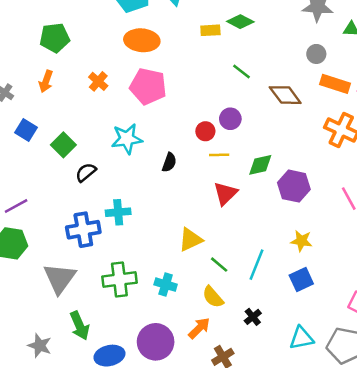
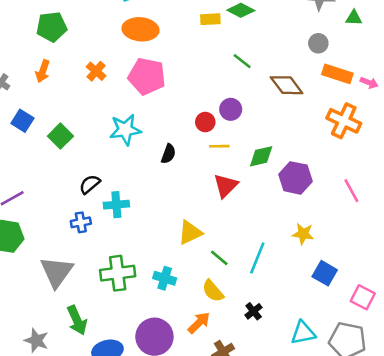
black semicircle: (86, 172) -> (90, 184), moved
blue cross: (83, 230) -> (81, 222), size x0.6
blue square: (301, 280) -> (325, 273), moved, turned -35

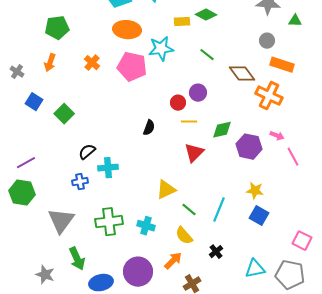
pink arrow: (369, 83) -> (277, 136), moved
orange cross: (344, 121) -> (269, 96), moved
cyan star: (125, 130) -> (161, 49), moved
blue square: (325, 273) -> (259, 216), moved

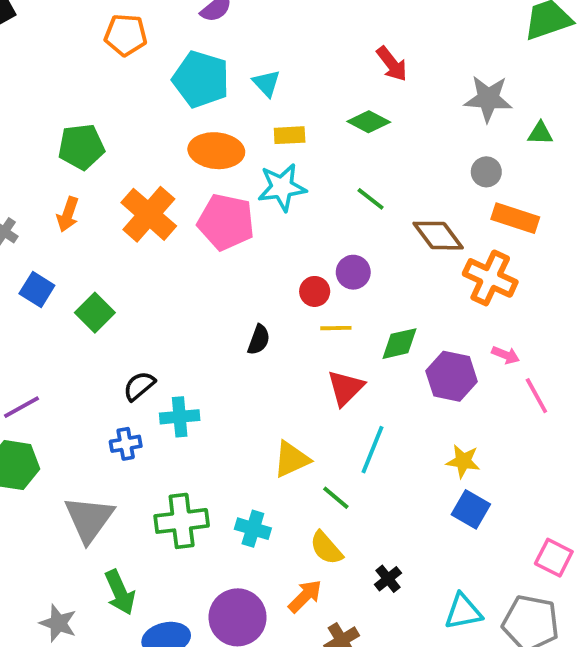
yellow rectangle: (182, 22) -> (290, 135), moved
orange cross: (92, 63) -> (149, 214), size x1.8
cyan line: (219, 210) -> (373, 450), moved

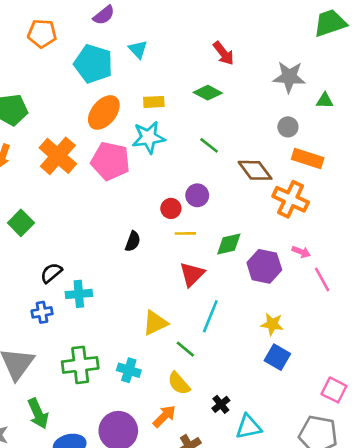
cyan triangle: (266, 83) -> (138, 49), moved
orange ellipse: (216, 151) -> (104, 112), turned -56
cyan triangle: (463, 612) -> (249, 427), moved

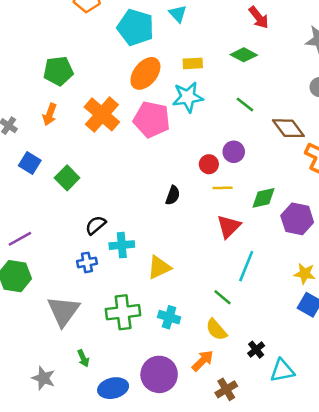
yellow triangle: (155, 323) -> (159, 267), moved
green arrow: (38, 414) -> (83, 358), size x0.6

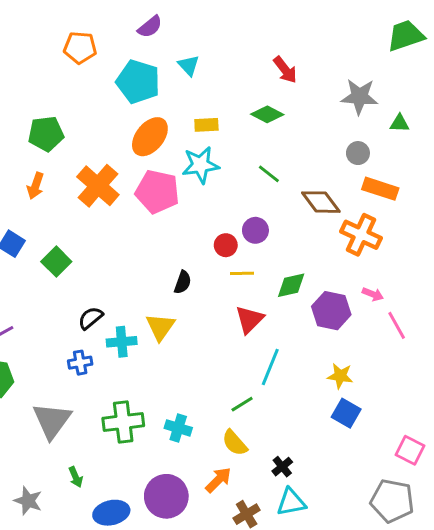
yellow triangle: (159, 267) -> (160, 327), moved, turned -30
green line: (223, 297) -> (242, 404), turned -72
cyan triangle: (282, 371) -> (291, 502), moved

